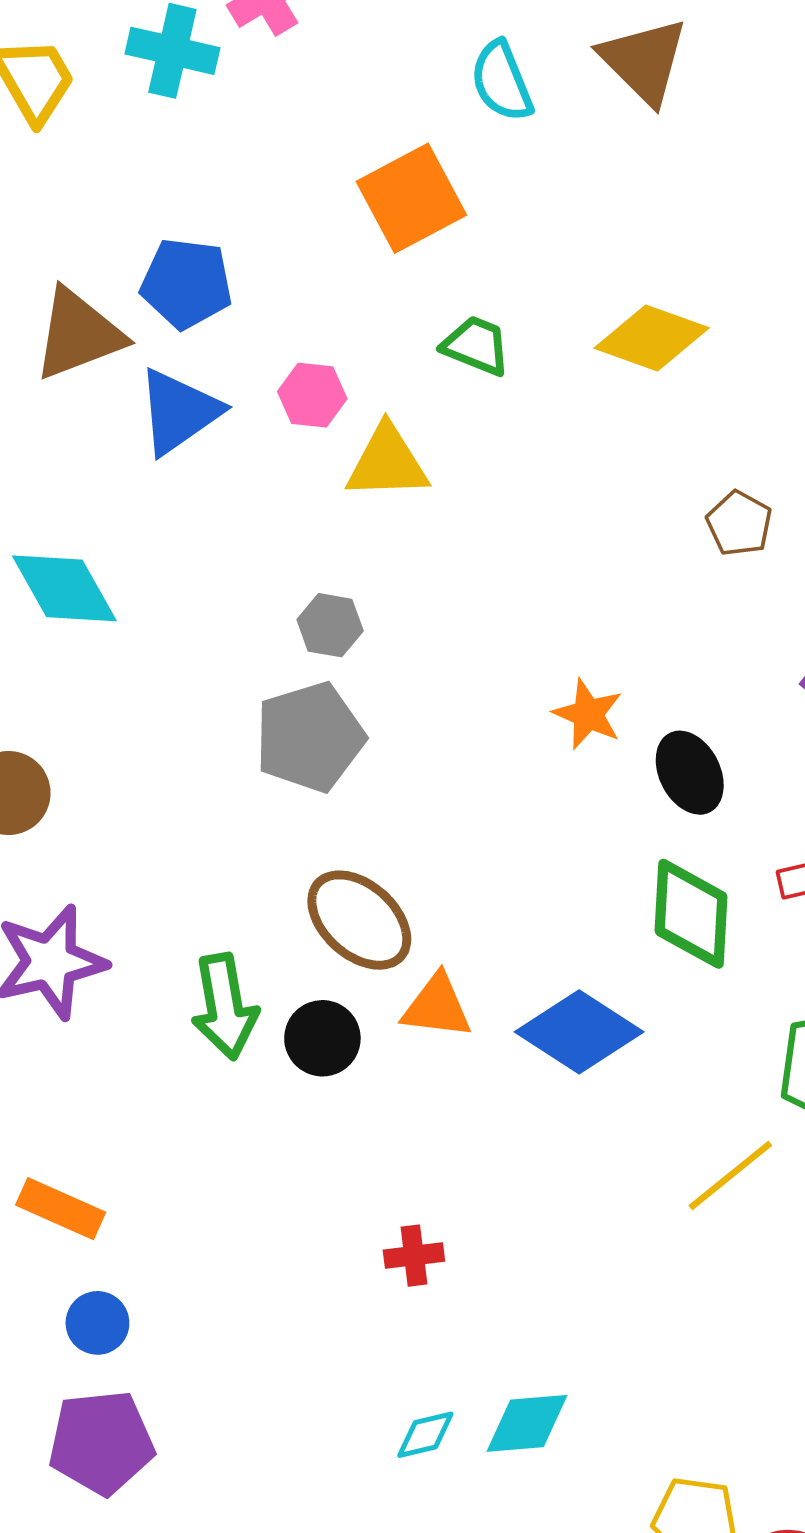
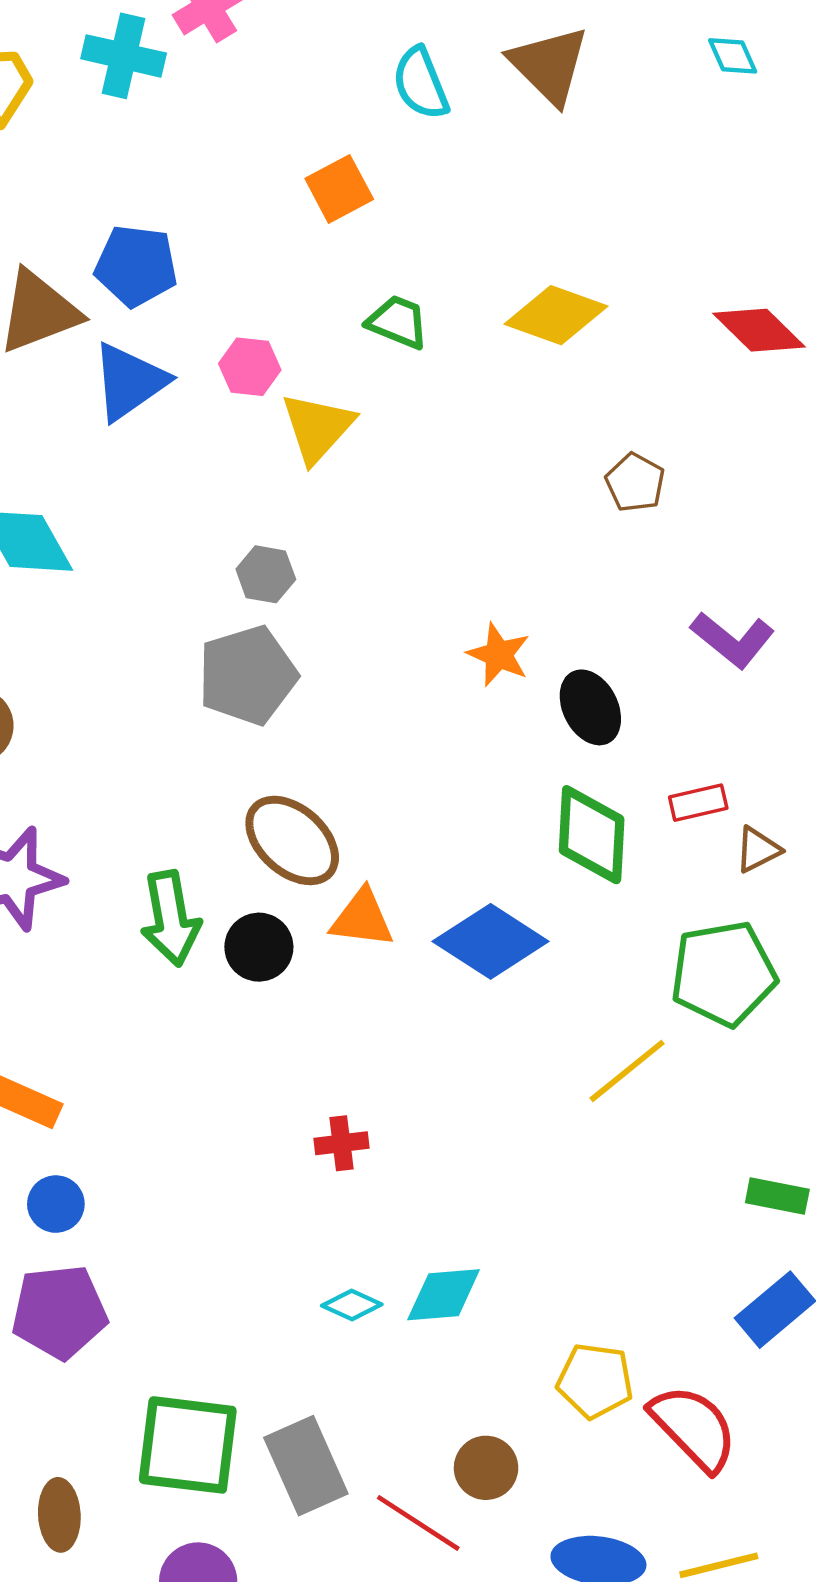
orange square: (411, 198) -> (339, 189), size x0.7
yellow triangle: (387, 463) -> (317, 428), turned -46
cyan diamond: (425, 1435) -> (352, 1305), turned 38

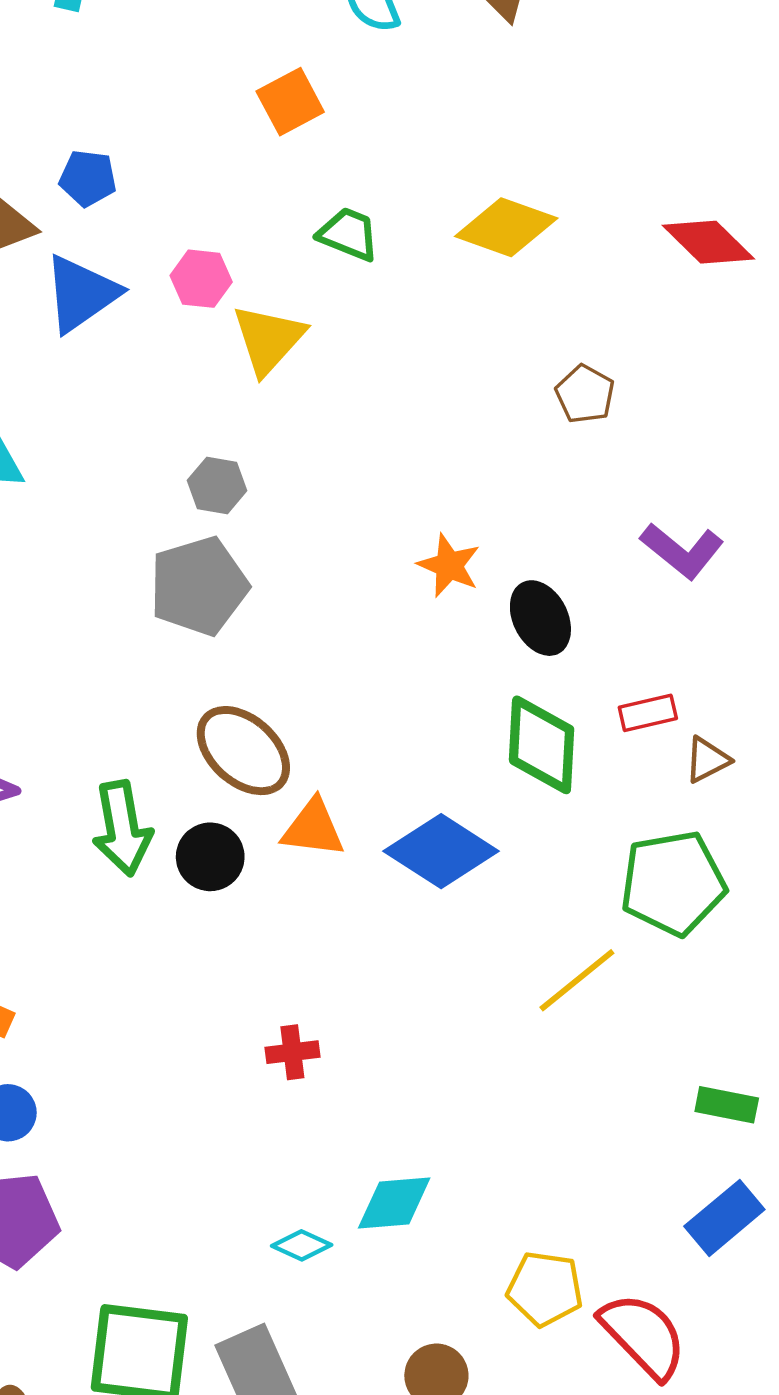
blue pentagon: (136, 266) -> (88, 178), size x0.7
cyan diamond: (352, 1305) -> (302, 1245), moved

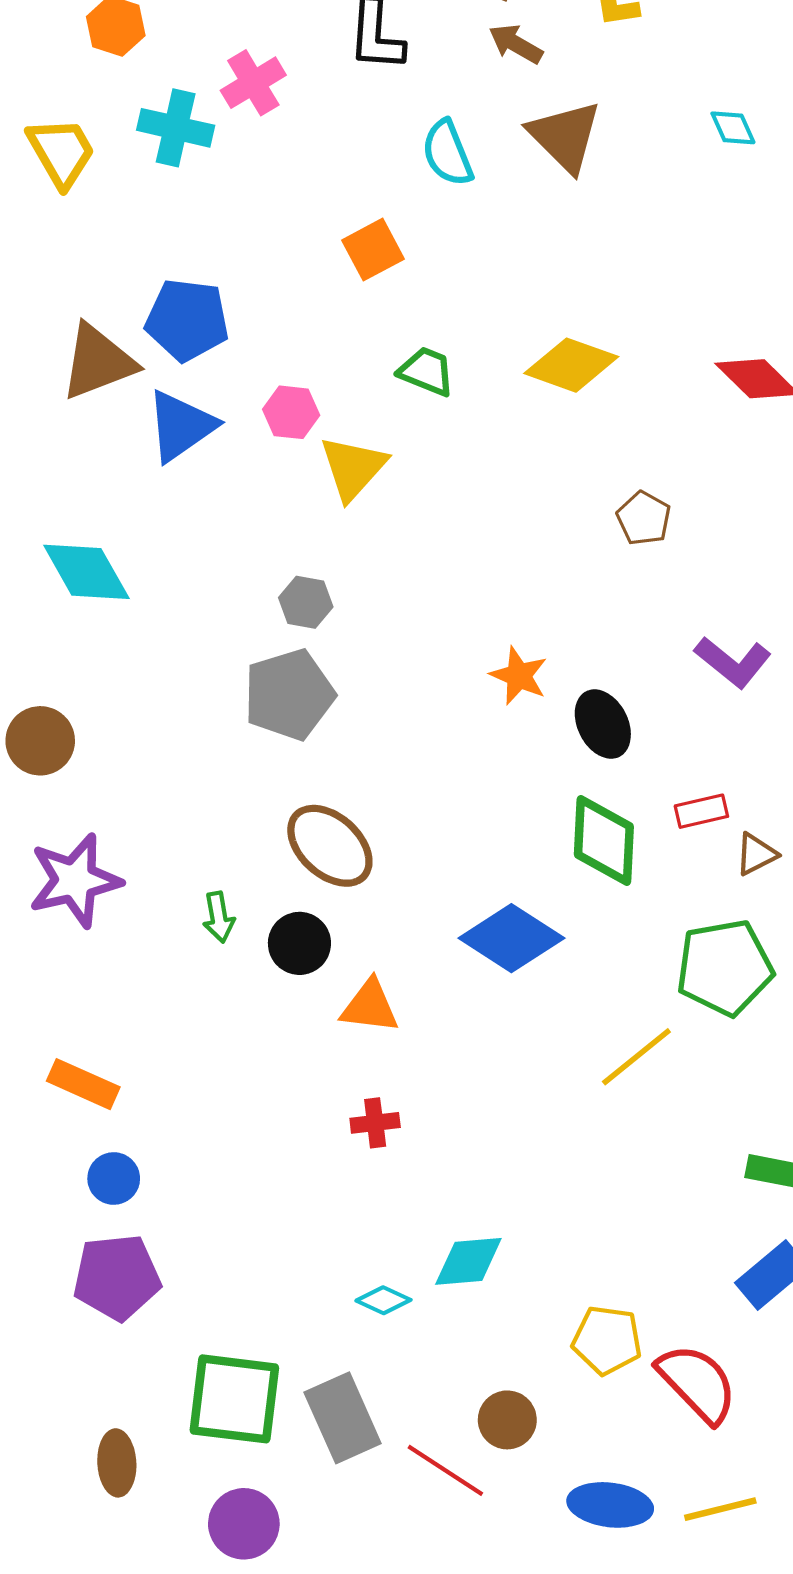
blue pentagon: (88, 178) -> (187, 320), size x1.6
green arrow: (122, 828) -> (219, 917), size x0.6
orange triangle: (313, 828) -> (370, 1006), moved

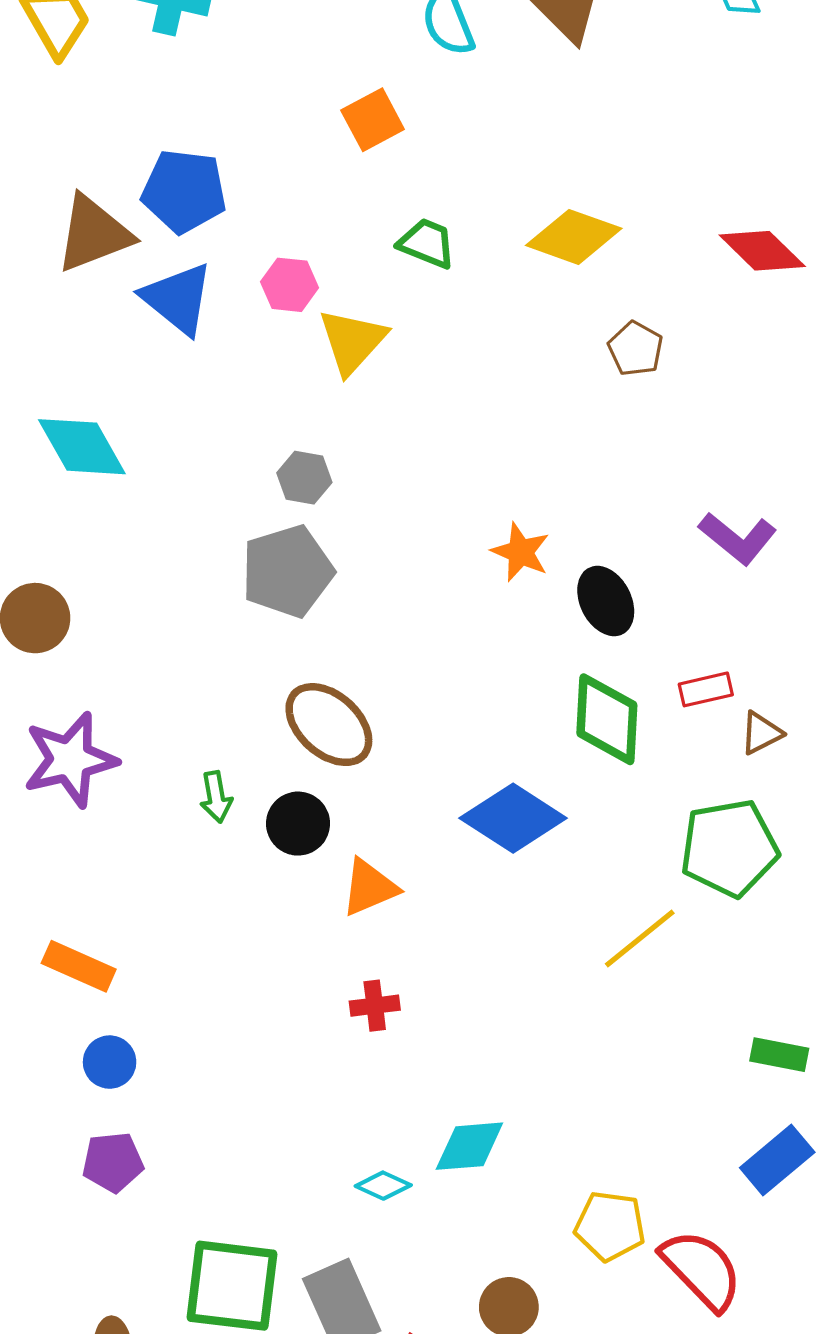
blue triangle: (181, 426) -> (178, 299), turned -46
brown pentagon: (644, 518) -> (636, 349), moved
orange triangle: (370, 1006) -> (369, 887), turned -30
purple pentagon: (117, 1277) -> (113, 1162), size x0.7

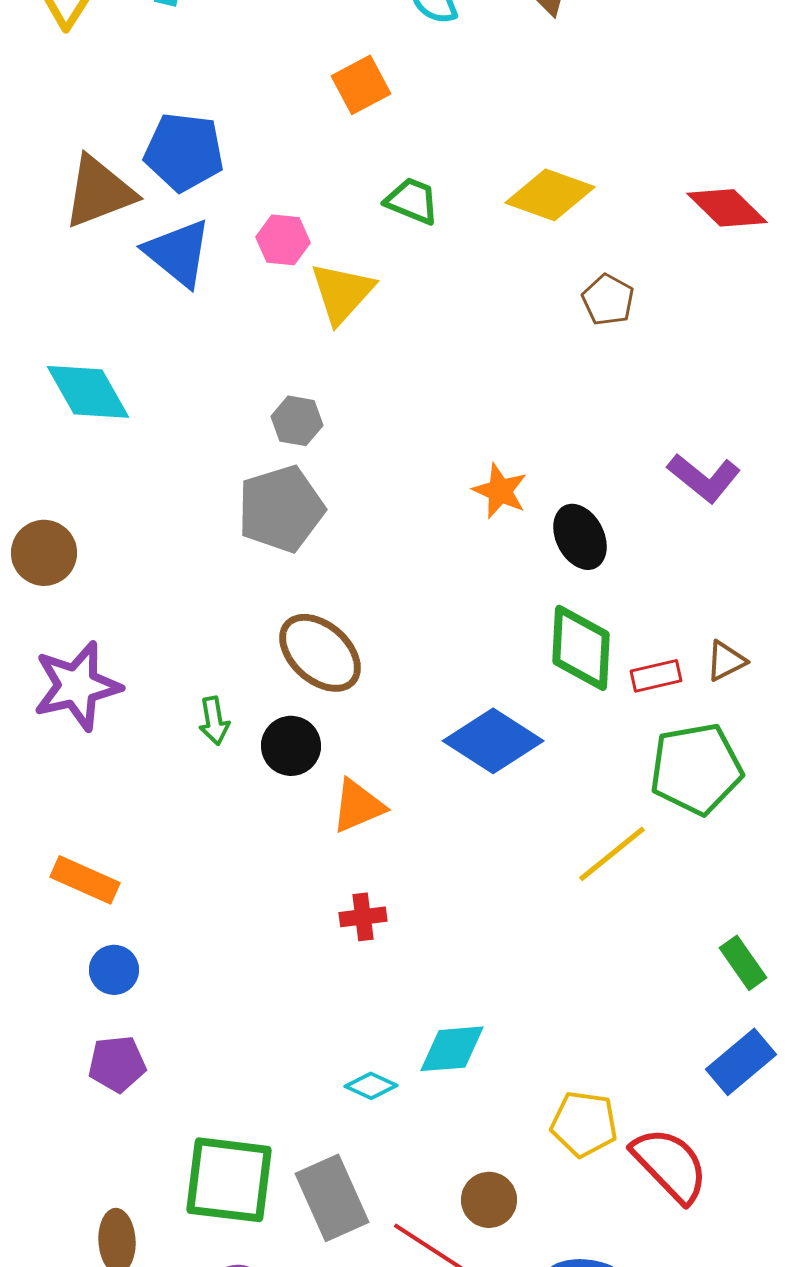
red rectangle: (706, 689) -> (656, 676), moved
green rectangle: (779, 1055) -> (743, 963), turned 44

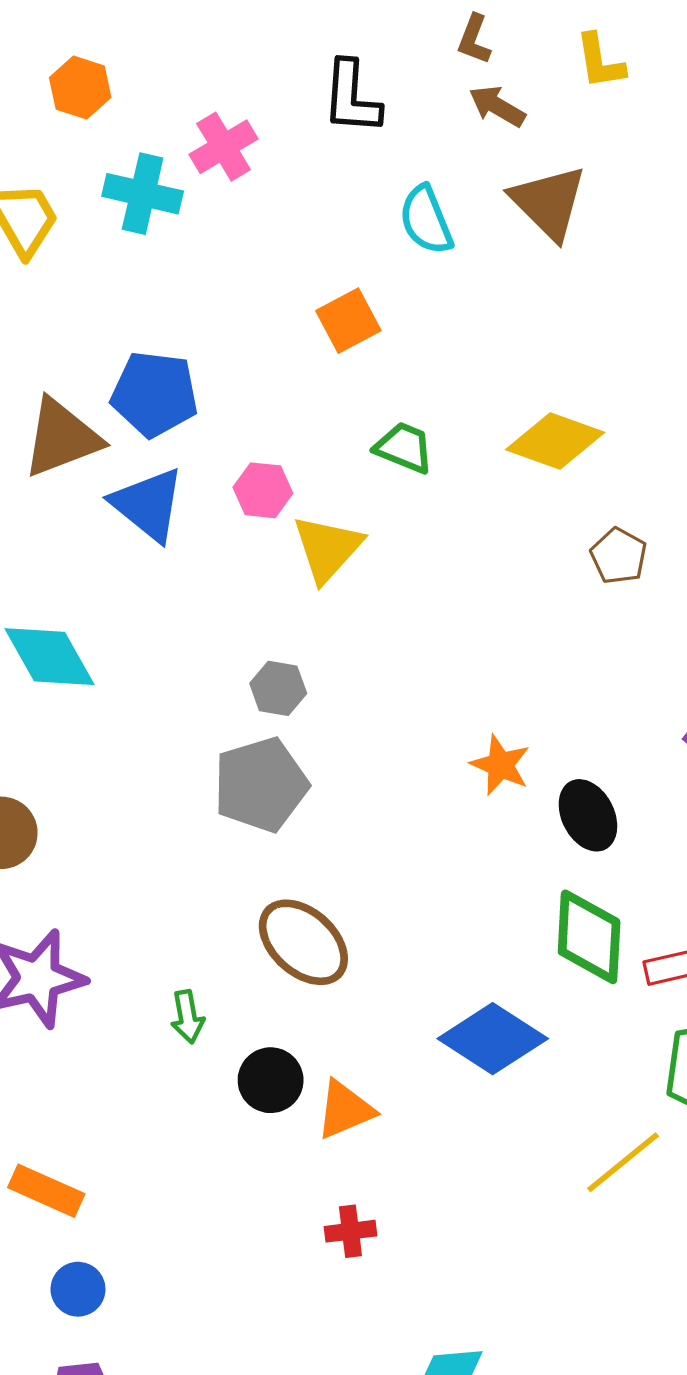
black circle: (291, 746) -> (271, 1080), moved

